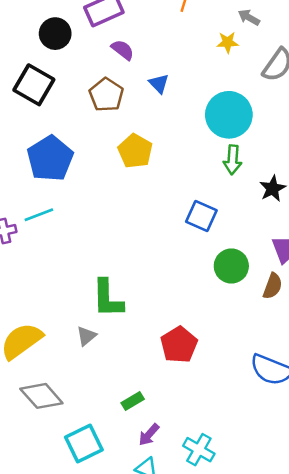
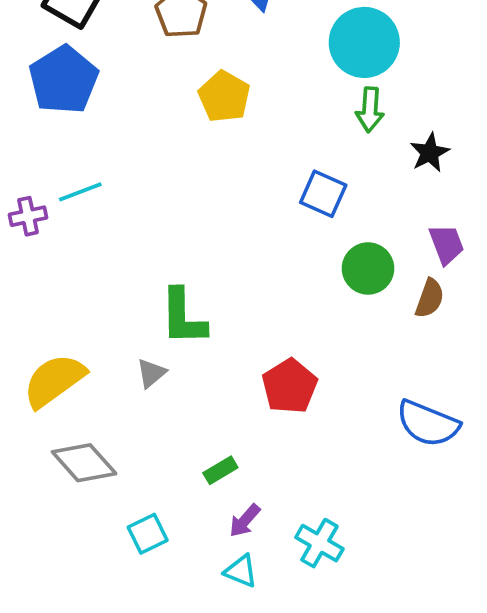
blue pentagon: (50, 159) -> (64, 80), moved
cyan square: (84, 443) -> (148, 534), size x0.7

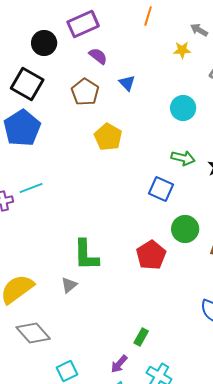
cyan circle: (364, 42) -> (183, 108), size x0.7
green arrow: (370, 110) -> (183, 158), moved, turned -80
red pentagon: (290, 386) -> (151, 255), moved
green rectangle: (220, 470) -> (141, 337), moved, turned -30

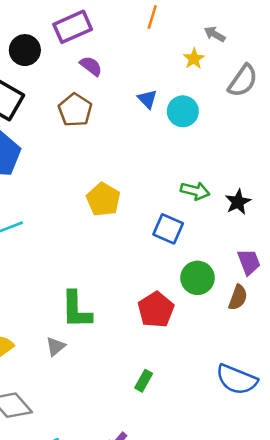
yellow star: (182, 50) -> (194, 59), turned -30
blue triangle: (127, 83) -> (147, 99), moved
cyan circle: (183, 108) -> (183, 111), moved
yellow pentagon: (108, 137) -> (103, 199), moved
green rectangle: (141, 337) -> (144, 381), moved

